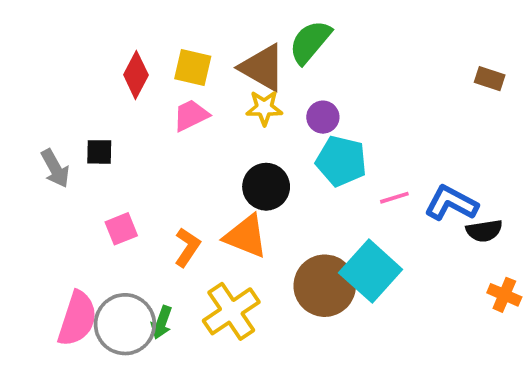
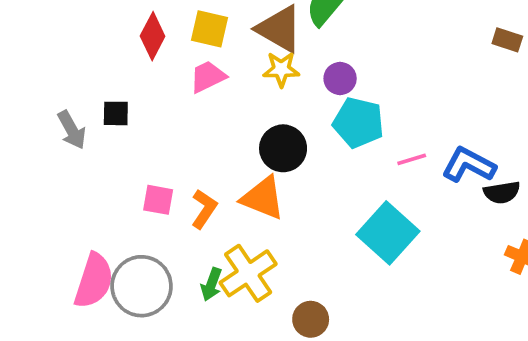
pink square: (121, 229) -> (158, 200), moved, turned 32
brown circle: (325, 286) -> (311, 319), moved, size x0.6
green arrow: (162, 322) -> (211, 284), moved

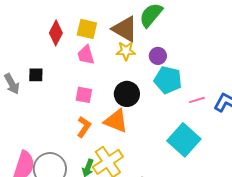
pink trapezoid: (208, 77) -> (86, 55), turned -80
pink square: (158, 200) -> (84, 95), moved

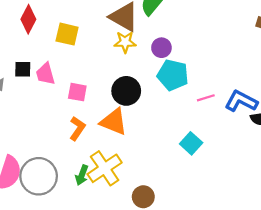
yellow square: (87, 29) -> (67, 34), moved
red diamond: (56, 33) -> (28, 19), moved
pink trapezoid: (86, 55) -> (45, 74), moved
cyan square: (184, 140) -> (191, 143), size x0.6

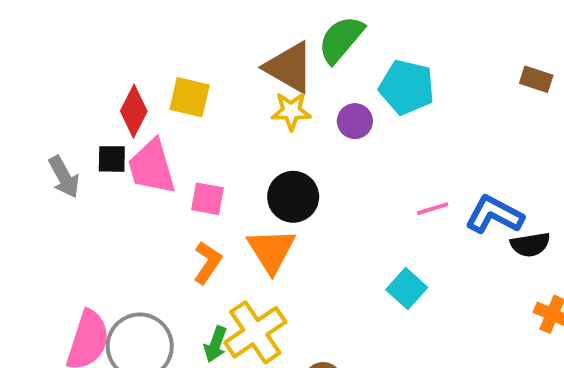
red diamond: (28, 19) -> (134, 111), moved
pink trapezoid: (45, 74) -> (152, 167), size x1.4
cyan pentagon: (173, 75) -> (407, 87), moved
orange triangle: (114, 122) -> (271, 251), turned 36

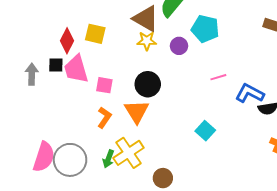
gray arrow: (64, 177) -> (32, 74), turned -150
pink line: (433, 209) -> (218, 77), moved

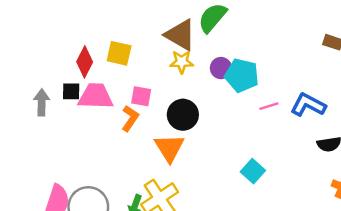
cyan pentagon: (205, 29) -> (242, 75), moved
pink trapezoid: (76, 69) -> (96, 96), turned 108
pink square: (104, 85) -> (141, 96), moved
blue L-shape: (250, 93) -> (308, 105), moved
orange L-shape: (104, 118) -> (130, 118), moved

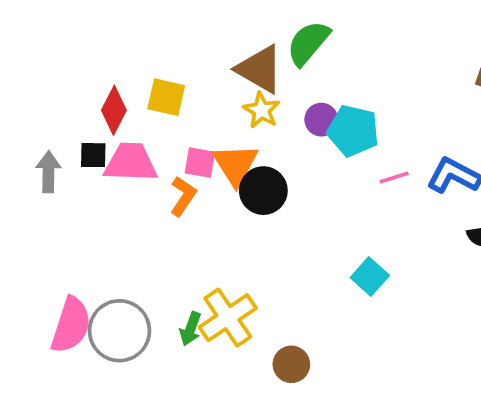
yellow star: (182, 62) -> (261, 110), turned 30
orange triangle: (169, 148) -> (235, 164), moved

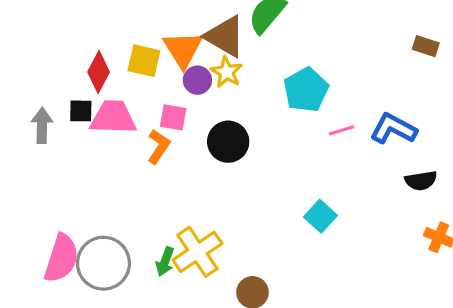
purple circle: (321, 120) -> (197, 80), moved
cyan pentagon: (353, 131) -> (306, 90), turned 30
orange triangle: (235, 164) -> (183, 49), moved

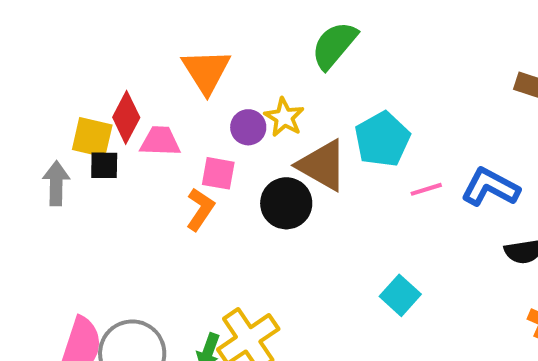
brown triangle: (225, 36) -> (322, 165), moved
orange triangle: (183, 49) -> (206, 71), moved
yellow square: (144, 61) -> (92, 137), moved
pink trapezoid: (113, 117) -> (160, 141), moved, size x0.7

